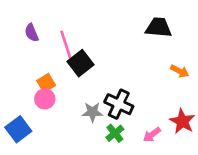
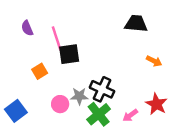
black square: (80, 63) -> (69, 54), turned 30
pink circle: (45, 99) -> (60, 104), moved
green cross: (115, 133) -> (99, 114), size x1.5

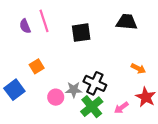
pink line: (57, 38) -> (44, 21), moved
black square: (69, 54) -> (81, 33), moved
orange arrow: (154, 61) -> (138, 69), moved
blue square: (16, 111) -> (14, 90), moved

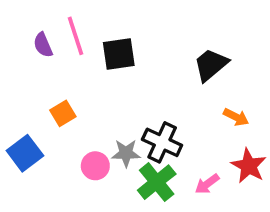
black trapezoid: (127, 22) -> (211, 65), moved, turned -45
black square: (81, 33) -> (119, 54), moved

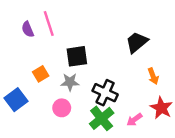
black square: (119, 54) -> (77, 56), moved
orange arrow: (236, 117) -> (153, 76), turned 42
gray star: (126, 153) -> (70, 82), moved

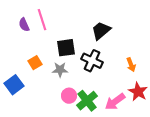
black trapezoid: (137, 42) -> (101, 31), moved
black cross: (105, 93) -> (92, 61), moved
pink circle: (62, 108) -> (69, 96), moved
pink arrow: (134, 120) -> (115, 102), size x1.5

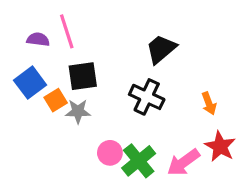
purple semicircle: (24, 25) -> (38, 39), turned 120
black square: (66, 48) -> (83, 76), moved
gray star: (60, 70) -> (78, 111), moved
blue square: (14, 85) -> (30, 83), moved

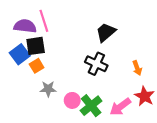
purple semicircle: (38, 39) -> (25, 26), size x1.5
black square: (83, 76) -> (36, 46), moved
gray star: (78, 111) -> (48, 89), moved

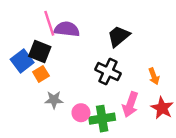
purple semicircle: (25, 26) -> (67, 29), moved
black square: (36, 46) -> (40, 52), turned 30
green cross: (91, 106) -> (102, 119), turned 30
pink arrow: (120, 107) -> (130, 104), moved, turned -35

